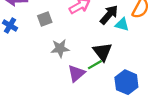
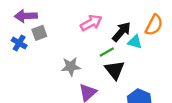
gray square: (45, 19) -> (39, 33), moved
green line: (95, 65) -> (107, 52), moved

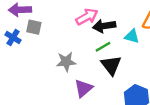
black arrow: (121, 32) -> (104, 26), moved, turned -140
gray square: (39, 33) -> (34, 27), turned 32

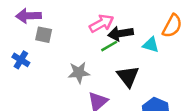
blue cross: (13, 37) -> (21, 60), moved
green line: (103, 47) -> (109, 46), moved

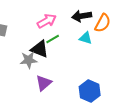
black arrow: (120, 33) -> (82, 16), moved
black triangle: (128, 76) -> (40, 49), moved, turned -30

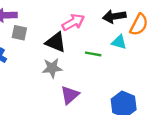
green line: (53, 39) -> (93, 54), moved, turned 40
black triangle: (40, 49) -> (56, 42), moved

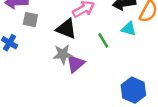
green line: (93, 54) -> (103, 40), turned 49
purple triangle: (70, 95) -> (75, 63), moved

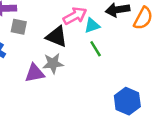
cyan triangle: (129, 29) -> (92, 26), moved, turned -35
purple triangle: (75, 63) -> (35, 73), moved, turned 30

